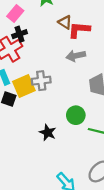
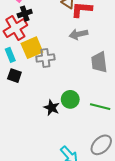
yellow square: (24, 86) -> (32, 48), moved
green circle: (76, 115) -> (70, 99), moved

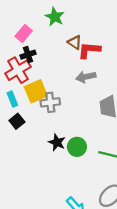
black square: (14, 76) -> (17, 121), turned 32
black star: (52, 108) -> (57, 142), moved

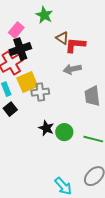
black cross: (28, 55) -> (20, 49), size x1.5

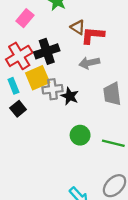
black cross: (20, 49) -> (47, 51), moved
black star: (46, 128) -> (70, 96), moved

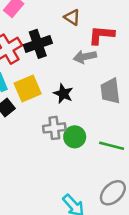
red L-shape: (93, 35) -> (101, 35), moved
yellow square: (38, 78) -> (28, 88), moved
gray cross: (53, 89) -> (54, 128), moved

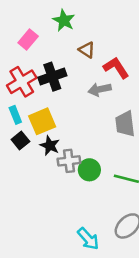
red L-shape: (101, 35) -> (116, 68), turned 52
black star: (63, 94) -> (50, 146), moved

